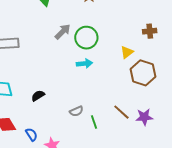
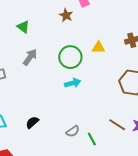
gray arrow: (63, 32) -> (30, 57), moved
yellow triangle: (127, 52) -> (98, 47), moved, turned 48

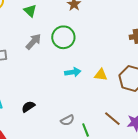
yellow triangle: (98, 47) -> (101, 75), moved
green circle: (70, 57) -> (63, 37), moved

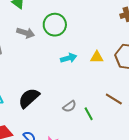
gray arrow: (33, 42) -> (26, 33), turned 72
black semicircle: (28, 107) -> (29, 98), size x1.6

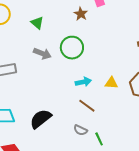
brown line: (114, 99) -> (87, 106), moved
gray semicircle: (69, 106) -> (80, 130), turned 56

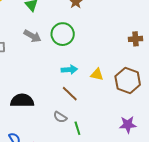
black semicircle: (41, 119) -> (22, 101), turned 30

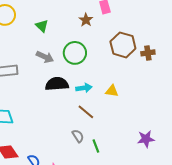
brown hexagon: (128, 80) -> (123, 45), moved
black semicircle: (22, 101) -> (57, 84), moved
gray semicircle: (60, 117) -> (78, 136), turned -152

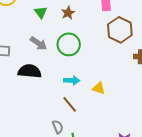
brown star: (86, 20) -> (68, 13), moved
brown hexagon: (123, 45) -> (120, 30), moved
black semicircle: (57, 84) -> (30, 71), moved

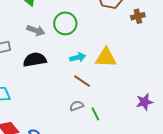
yellow triangle: (99, 88) -> (106, 58), size x1.6
gray semicircle: (58, 127) -> (77, 106), turned -72

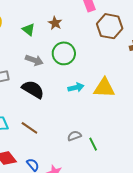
black semicircle: (35, 60) -> (33, 89), turned 40
brown line: (82, 81) -> (29, 128), moved

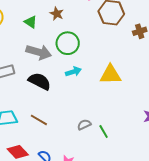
gray arrow: (34, 60) -> (39, 52), size x1.4
cyan arrow: (76, 87) -> (73, 72), moved

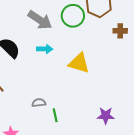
green circle: (68, 43) -> (73, 16), moved
gray arrow: (39, 52) -> (40, 20), moved

